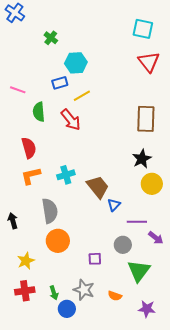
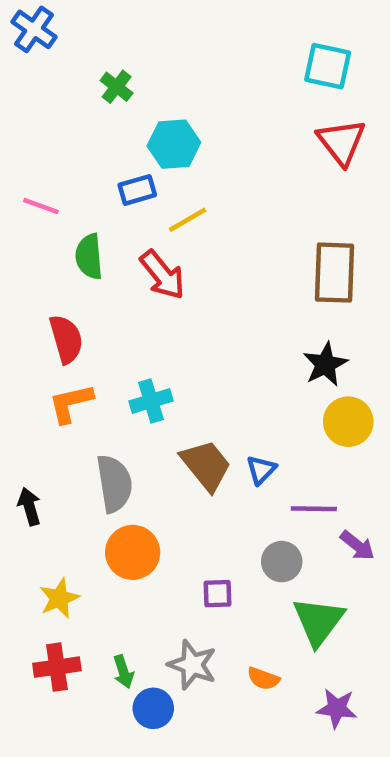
brown trapezoid: (98, 187) -> (206, 465), moved

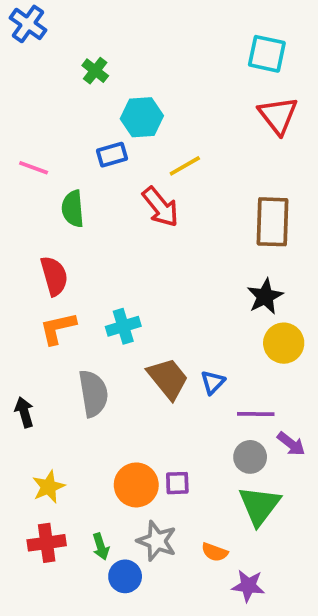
yellow line: (188, 220) -> (185, 166), moved
red arrow: (162, 275) -> (161, 207), moved
orange circle: (133, 552) -> (136, 485), moved
gray circle: (282, 562) -> (250, 457), moved
purple star: (337, 708) -> (248, 586), moved

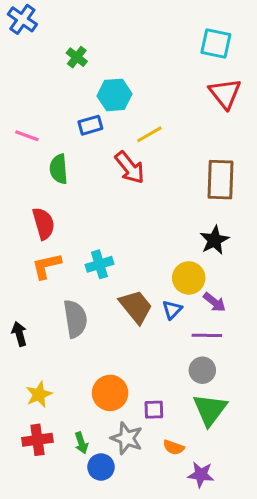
yellow circle: (284, 343) -> (189, 278), moved
purple arrow: (291, 444) -> (214, 302), moved
purple square: (177, 483) -> (154, 410), moved

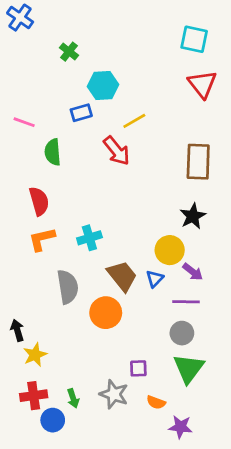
black arrow: (19, 334) -> (17, 330), moved
orange circle: (110, 393) -> (106, 313), moved
blue circle: (101, 467) -> (53, 420), moved

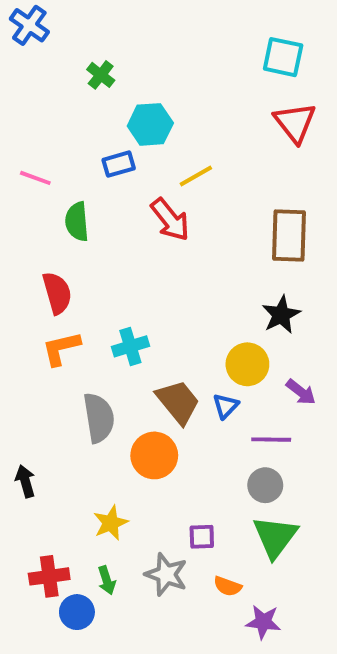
purple arrow: (193, 272) -> (301, 392), moved
yellow star: (35, 355) -> (111, 523), moved

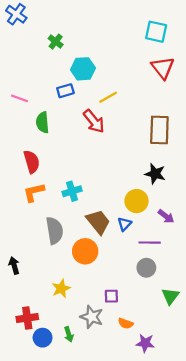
black star: (281, 315) -> (155, 174), turned -30
green triangle: (275, 537) -> (170, 296), moved, size x0.7
green arrow: (107, 580) -> (69, 334), moved

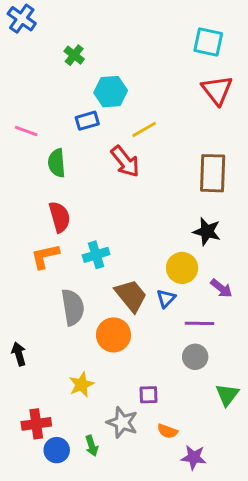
red semicircle: (32, 162) -> (60, 217), moved

